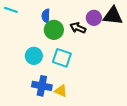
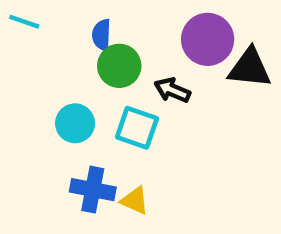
black triangle: (113, 16) -> (250, 68), moved
purple circle: (94, 18) -> (208, 39), size x1.5
black arrow: (78, 28) -> (172, 90), moved

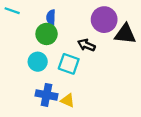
green circle: (119, 66) -> (47, 34), moved

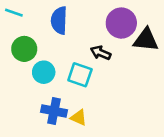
blue semicircle: (51, 17) -> (59, 20), size x1.5
green circle: (47, 34) -> (24, 49), moved

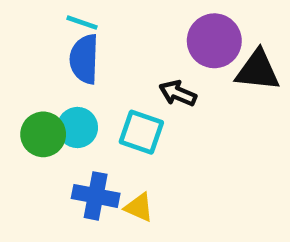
cyan line: (14, 13) -> (82, 23), moved
blue semicircle: (59, 20) -> (84, 59), moved
green circle: (24, 49) -> (43, 134), moved

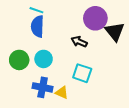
black triangle: (258, 70) -> (115, 31), turned 45
cyan circle: (77, 128) -> (44, 59), moved
cyan square: (141, 132) -> (82, 73), moved

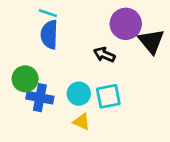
cyan circle: (44, 59) -> (79, 94), moved
cyan square: (82, 73) -> (108, 96), turned -30
blue cross: (43, 87) -> (40, 98), moved

